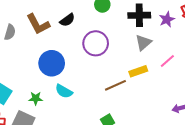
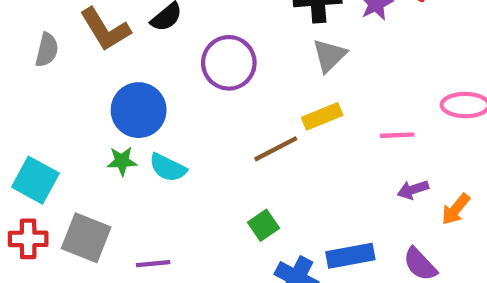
pink line: (167, 61) -> (397, 135), moved, turned 42
green star: (36, 98) -> (122, 161), moved

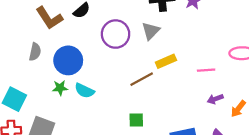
gray semicircle: (47, 50) -> (35, 52), moved
gray triangle: (329, 55) -> (151, 31), moved
green square: (264, 225) -> (136, 120), turned 35

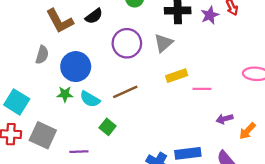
pink line: (206, 70) -> (202, 89), moved
brown line: (142, 79) -> (125, 92), moved
green square: (136, 120) -> (108, 127), moved, turned 35

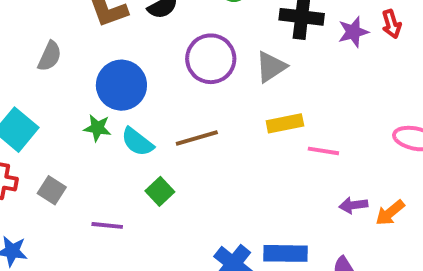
gray semicircle: (42, 55) -> (50, 56), moved
orange arrow: (247, 131) -> (390, 213), moved
gray square: (43, 135) -> (52, 190), size x0.6

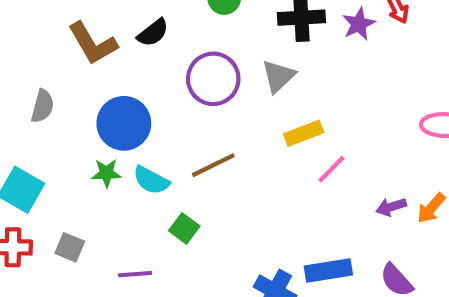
pink line: (323, 151) -> (331, 169), moved, turned -44

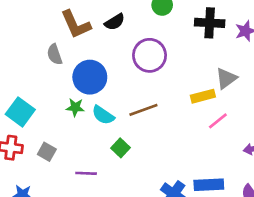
gray triangle: (278, 76) -> (226, 78), moved
gray semicircle: (43, 106) -> (55, 54), moved, turned 140

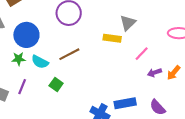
yellow rectangle: (203, 96) -> (112, 38), turned 30
pink line: (218, 121) -> (142, 54), moved
purple line: (86, 173) -> (22, 87), moved, turned -63

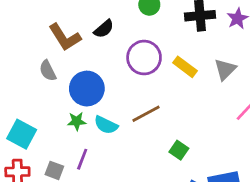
yellow rectangle: (112, 38) -> (185, 67), moved, turned 30
green square: (56, 84) -> (179, 150), moved

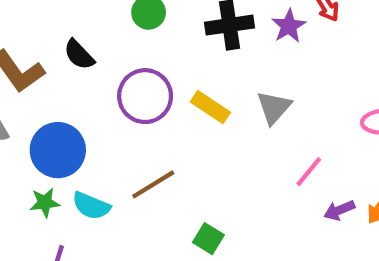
black semicircle: (104, 29) -> (79, 55), turned 90

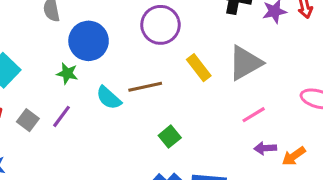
yellow rectangle: (210, 107) -> (199, 68), moved
gray triangle: (274, 107) -> (245, 63), size x1.4
cyan semicircle: (91, 206) -> (109, 98), moved

